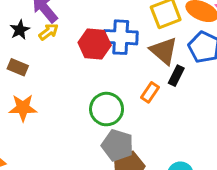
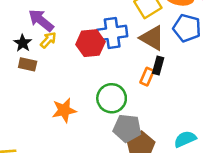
brown rectangle: (18, 67) -> (28, 64), moved
black rectangle: (176, 76) -> (158, 66), moved
orange star: (23, 108) -> (64, 110), moved

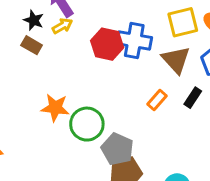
black star: (23, 43) -> (34, 20), turned -30
black rectangle: (158, 66) -> (193, 98), moved
green circle: (112, 98) -> (87, 124), moved

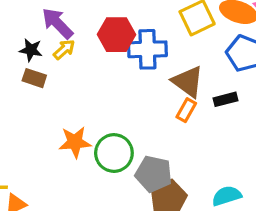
red hexagon: (107, 44) -> (117, 35), moved
brown triangle: (176, 60) -> (188, 82), moved
black rectangle: (193, 98) -> (226, 99), turned 54

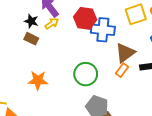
brown triangle: (188, 82) -> (125, 53), turned 40
orange star: (75, 142) -> (38, 80), moved
green circle: (114, 153) -> (86, 74), moved

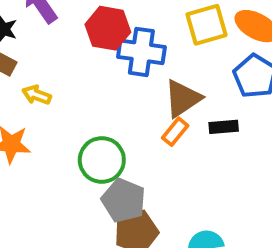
yellow arrow: (52, 23) -> (37, 95), moved, turned -128
green circle: (86, 74) -> (102, 160), moved

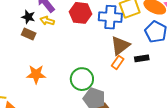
blue cross: (141, 52) -> (110, 17), moved
yellow arrow: (37, 95) -> (47, 21), moved

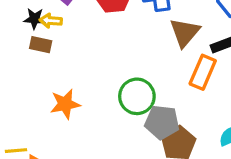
yellow arrow: (47, 21) -> (51, 21), moved
orange rectangle: (118, 62) -> (203, 72), moved, size x1.5

